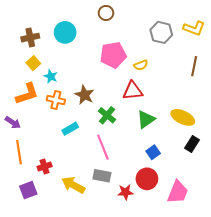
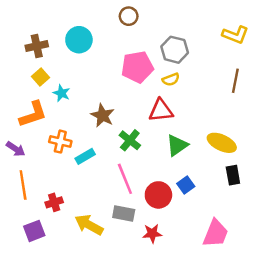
gray hexagon: (161, 32) -> (175, 50), moved
orange cross: (56, 100) -> (60, 142), moved
black rectangle: (192, 144) -> (233, 175), turned -42
red circle: (147, 179) -> (158, 195), moved

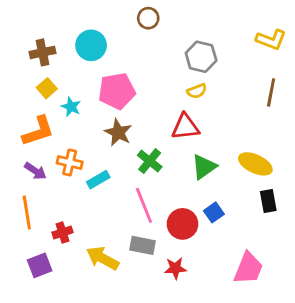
pink pentagon: (137, 67) -> (117, 91), moved
purple arrow: (16, 149) -> (35, 171), moved

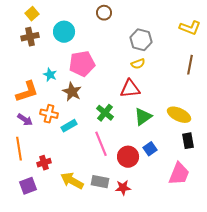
yellow square: (47, 88) -> (32, 14), moved
brown star: (118, 132) -> (72, 92), moved
gray rectangle: (142, 245) -> (100, 182), moved
pink trapezoid: (248, 268) -> (179, 174), moved

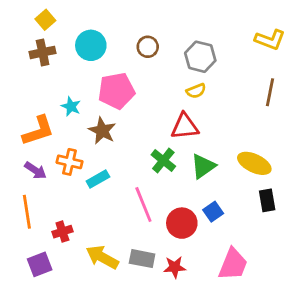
brown circle: (104, 13) -> (148, 47), moved
green cross: (105, 113) -> (163, 161), moved
pink trapezoid: (179, 174) -> (233, 264), moved

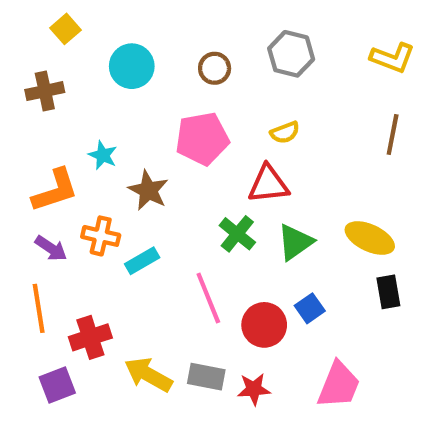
brown cross: (43, 52) -> (45, 91), moved
gray hexagon: (200, 57) -> (291, 54), moved
pink pentagon: (116, 91) -> (202, 139), moved
red cross: (62, 232) -> (90, 337), size x1.4

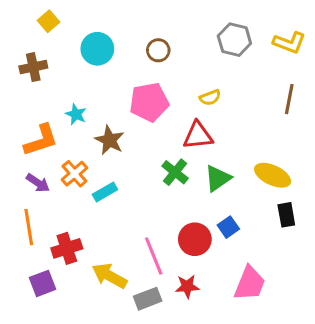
gray hexagon: (291, 54) -> (234, 40), moved
orange cross: (101, 236) -> (74, 174), turned 36
pink line: (208, 298) -> (154, 256), moved
gray rectangle: (206, 377) -> (148, 299), moved, turned -32

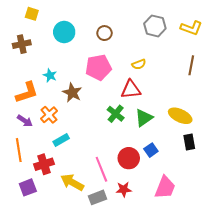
yellow square: (49, 21) -> (32, 14), turned -32
cyan rectangle: (105, 192) -> (61, 140), moved

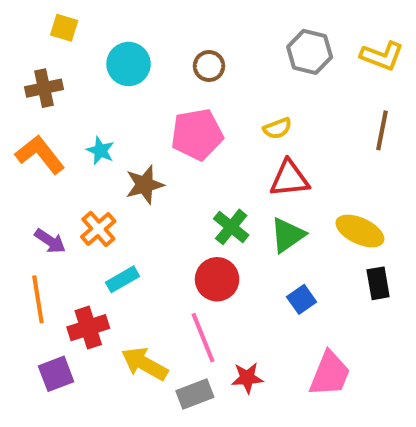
red triangle: (131, 90) -> (289, 179), moved
orange L-shape: (27, 93) -> (40, 155), moved, turned -110
brown star: (72, 93) -> (145, 185), turned 30
red circle: (129, 158) -> (217, 279), moved

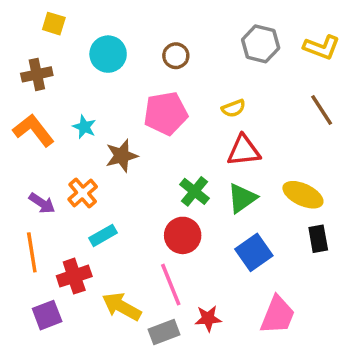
brown line: (382, 130) -> (322, 110), turned -44
blue square: (302, 299) -> (254, 252), size x1.5

